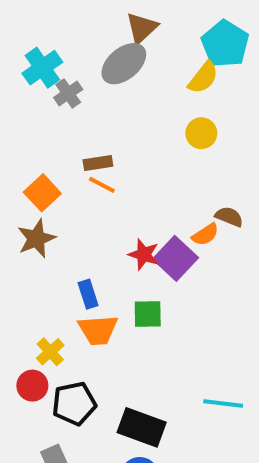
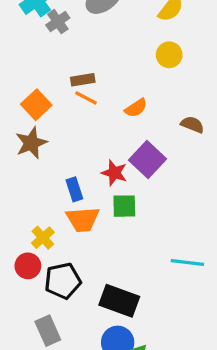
orange semicircle: (205, 235) -> (136, 108), moved
red star: (144, 254) -> (114, 173), moved
cyan line: (223, 403) -> (187, 263), moved

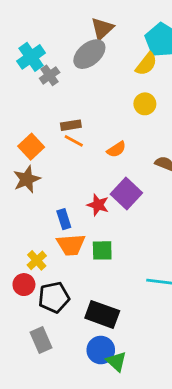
green square: (124, 206) -> (102, 250), moved

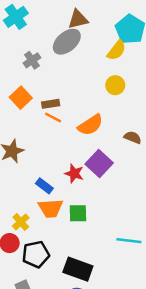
brown triangle: (102, 28) -> (78, 19), turned 30
cyan cross: (31, 57) -> (16, 17), moved
orange square: (31, 147) -> (21, 98), moved
orange semicircle: (116, 149) -> (90, 125), size x1.5
blue rectangle: (64, 219) -> (44, 186), turned -35

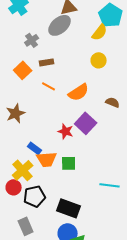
brown rectangle: (51, 104) -> (47, 62), moved
blue rectangle: (44, 186) -> (35, 148), moved
yellow cross: (21, 222) -> (23, 170), size x1.5

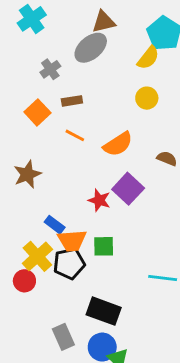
black pentagon: (35, 196) -> (69, 264), moved
gray rectangle: (26, 226) -> (63, 337), moved

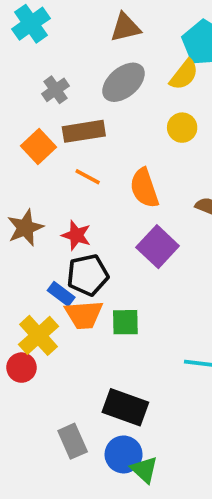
gray ellipse: (91, 48) -> (124, 82), moved
brown rectangle: (72, 101) -> (84, 131), size x1.5
orange semicircle: (118, 144) -> (144, 188), turned 104
red star: (99, 200) -> (76, 235), moved
black pentagon: (69, 264) -> (88, 275), moved

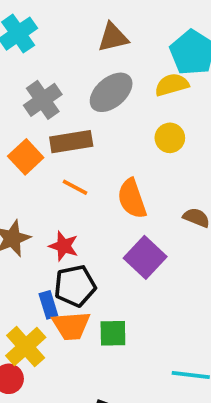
yellow semicircle: (184, 75) -> (172, 85), turned -144
gray cross: (56, 90) -> (43, 100), size x1.4
blue rectangle: (61, 294) -> (48, 305), turned 36

